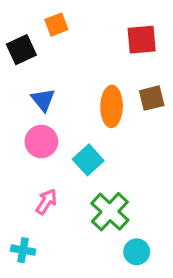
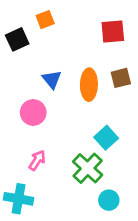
blue triangle: (43, 100) -> (52, 79), moved
cyan square: (88, 160) -> (106, 138), moved
cyan cross: (23, 250) -> (19, 199), size x1.5

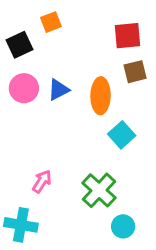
brown square: (121, 78) -> (135, 72), moved
blue triangle: (52, 79) -> (58, 90), turned 42
pink circle: (33, 112) -> (24, 88), moved
cyan square: (106, 138) -> (122, 135), moved

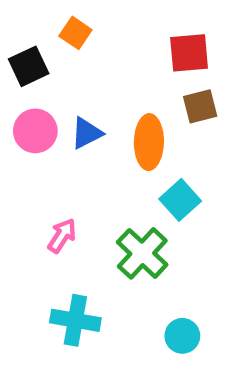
orange square: (51, 22) -> (75, 33), turned -35
pink arrow: (42, 181) -> (62, 236), moved
green cross: (99, 190) -> (142, 253), moved
cyan cross: (21, 225) -> (75, 320), moved

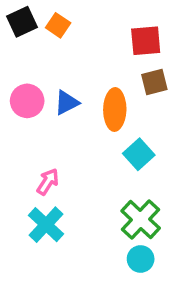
black square: (29, 66) -> (22, 22), moved
green cross: (142, 253) -> (141, 219), moved
cyan cross: (75, 320) -> (46, 225), moved, turned 33

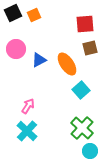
orange square: (58, 25) -> (34, 15), turned 32
pink circle: (27, 101) -> (16, 49), moved
orange ellipse: (115, 109) -> (67, 64), turned -35
cyan circle: (141, 259) -> (90, 151), moved

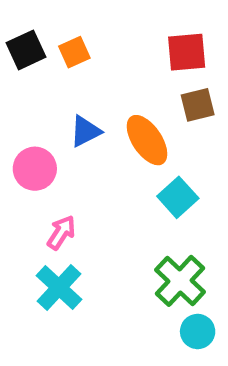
black square: (13, 13) -> (26, 50), moved
orange square: (34, 15) -> (74, 52), moved
pink circle: (16, 49) -> (35, 169), moved

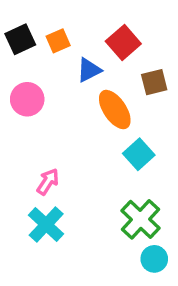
red square: (187, 52) -> (123, 43), moved, turned -36
blue triangle: (85, 131) -> (89, 70), moved
pink circle: (35, 169) -> (27, 99), moved

